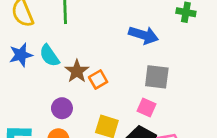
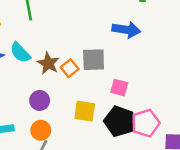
blue arrow: (143, 35) -> (126, 30), moved
gray square: (157, 77) -> (94, 60), moved

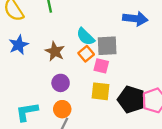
cyan semicircle: (20, 53) -> (85, 37), moved
brown star: (48, 63) -> (55, 51), moved
pink square: (119, 88) -> (101, 66), moved

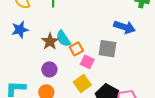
cyan semicircle: (85, 37) -> (63, 39), moved
gray square: (107, 46) -> (108, 49), moved
yellow square: (101, 91) -> (82, 84), turned 36

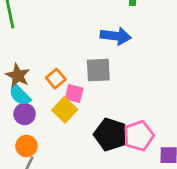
cyan semicircle: (63, 39) -> (20, 95), moved
yellow square: (82, 84) -> (65, 110), moved

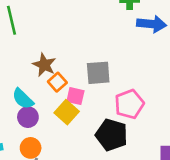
blue arrow: (116, 36) -> (152, 24), moved
brown star: (18, 76) -> (44, 65), moved
pink pentagon: (139, 136) -> (129, 104), moved

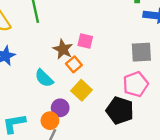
gray square: (98, 73) -> (141, 52), moved
pink square: (75, 96) -> (85, 41), moved
purple circle: (28, 117) -> (60, 108), moved

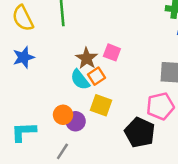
cyan semicircle: (44, 78) -> (80, 80), moved
yellow square: (81, 90) -> (101, 105), turned -30
orange circle: (50, 121) -> (63, 115), moved

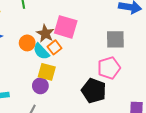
pink square: (112, 52) -> (66, 27), size x1.6
yellow square: (101, 105) -> (47, 72), moved
orange circle: (63, 115) -> (27, 43), moved

